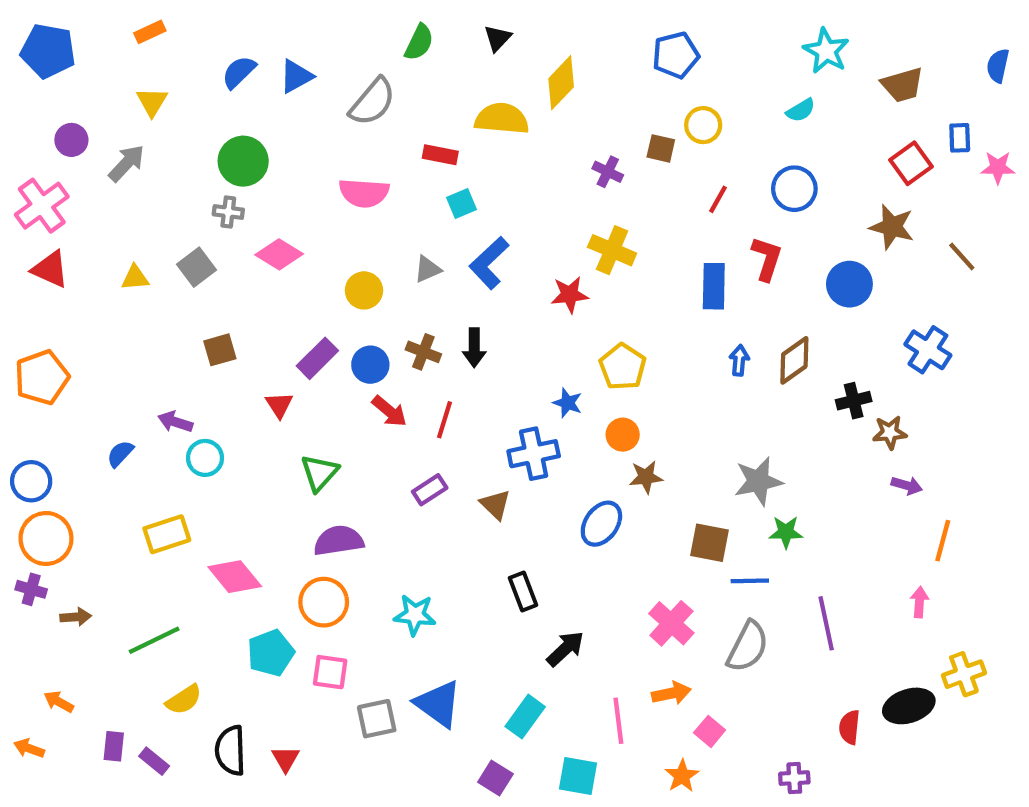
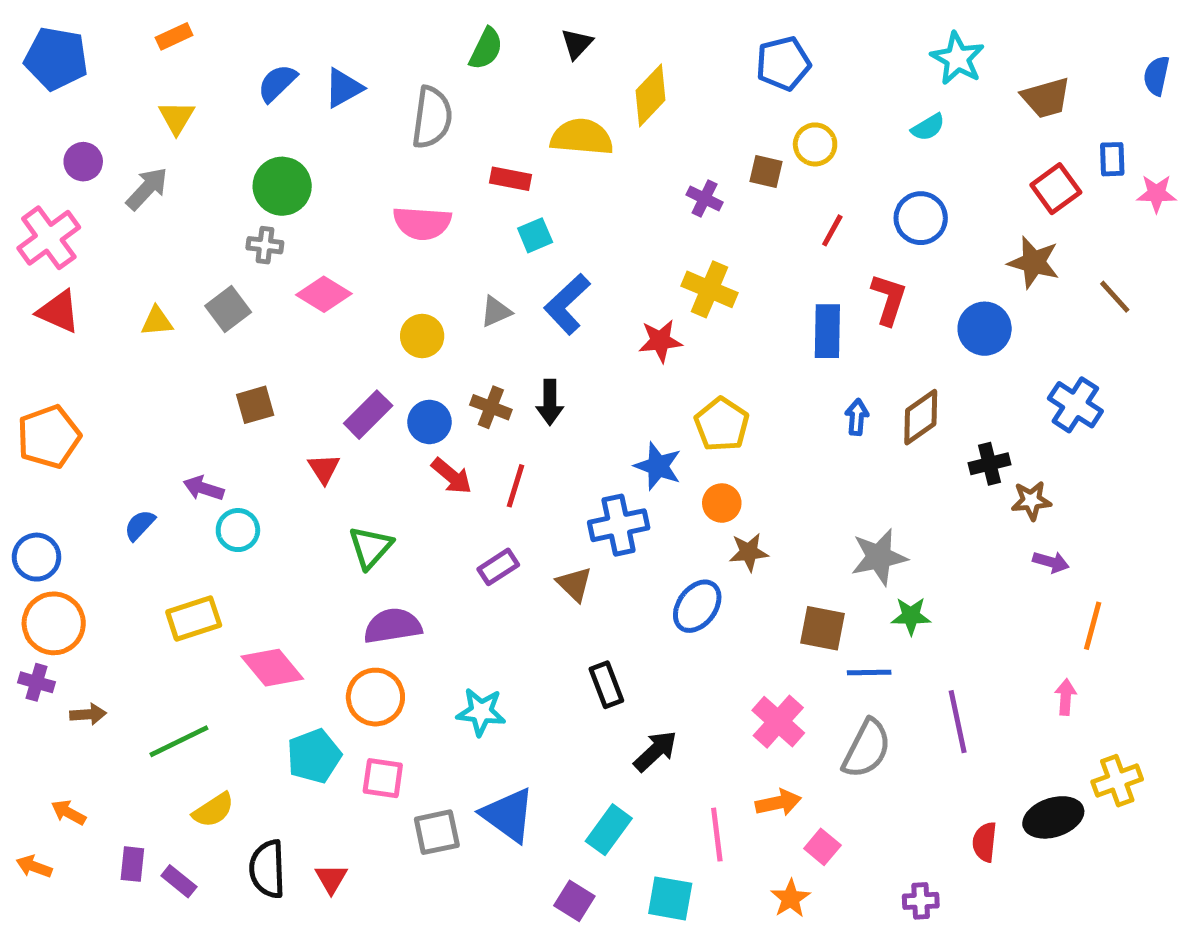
gray semicircle: (372, 102) -> (432, 117), turned -32
blue star: (568, 403) -> (658, 466), size x1.4

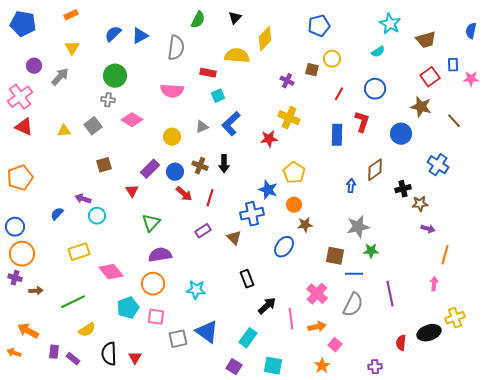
blue arrow: (857, 417) -> (351, 186), moved
orange arrow: (68, 812) -> (28, 331), size x1.5
pink line: (717, 835) -> (291, 319), moved

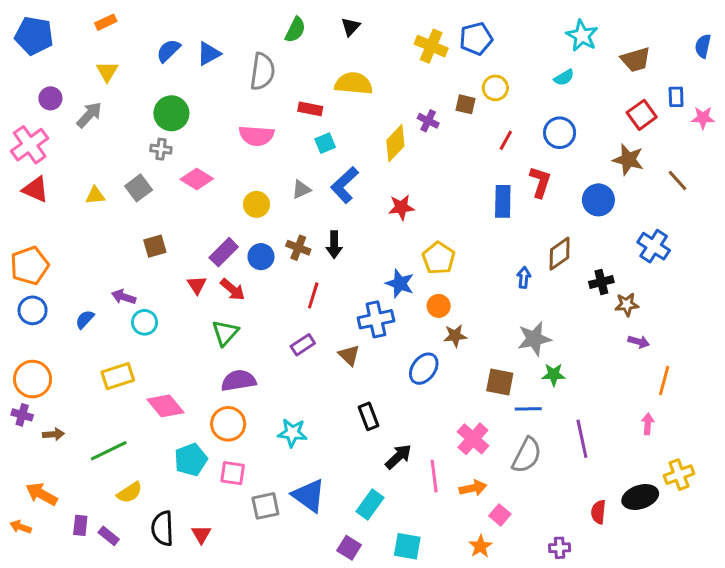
yellow diamond: (265, 39) -> (395, 143), moved
yellow cross: (289, 118) -> (431, 46), moved
red arrow: (184, 194) -> (233, 289), moved
blue circle: (15, 227) -> (33, 310), moved

